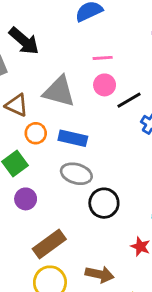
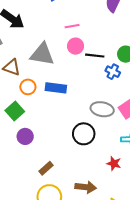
black line: (129, 100) -> (95, 56), turned 42
gray ellipse: (76, 174) -> (102, 109), moved
brown rectangle: (49, 244) -> (46, 168), size x0.6

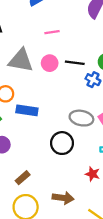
pink circle: (75, 46) -> (50, 63), moved
blue rectangle: (56, 88) -> (27, 110), moved

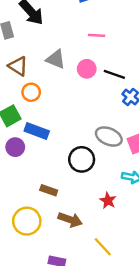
gray triangle: (21, 61) -> (56, 59), size x0.7
blue rectangle: (27, 110) -> (37, 131), moved
brown rectangle: (23, 178) -> (49, 190), moved, turned 48

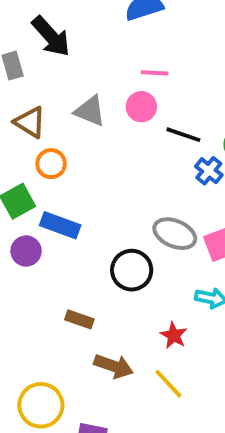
pink circle: (87, 69) -> (141, 107), moved
yellow circle: (27, 221) -> (41, 405), moved
yellow line: (103, 247) -> (168, 384), moved

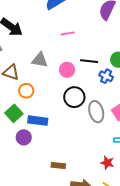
pink circle: (141, 107) -> (67, 70), moved
gray ellipse: (175, 234) -> (96, 112), turned 65
black circle: (132, 270) -> (74, 97), moved

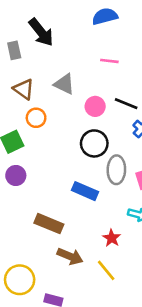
blue rectangle: (38, 121) -> (85, 191), moved
brown rectangle: (58, 165) -> (49, 224), size x1.5

